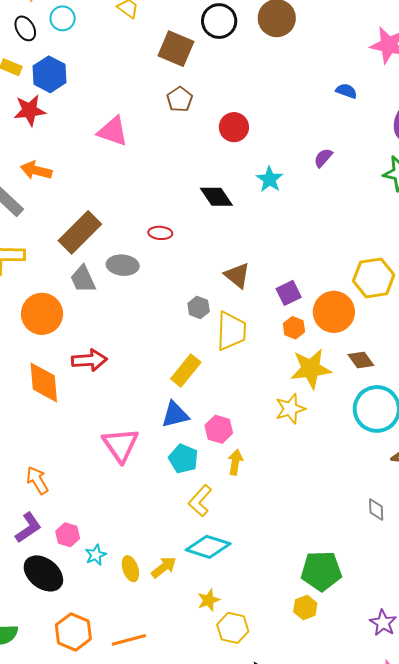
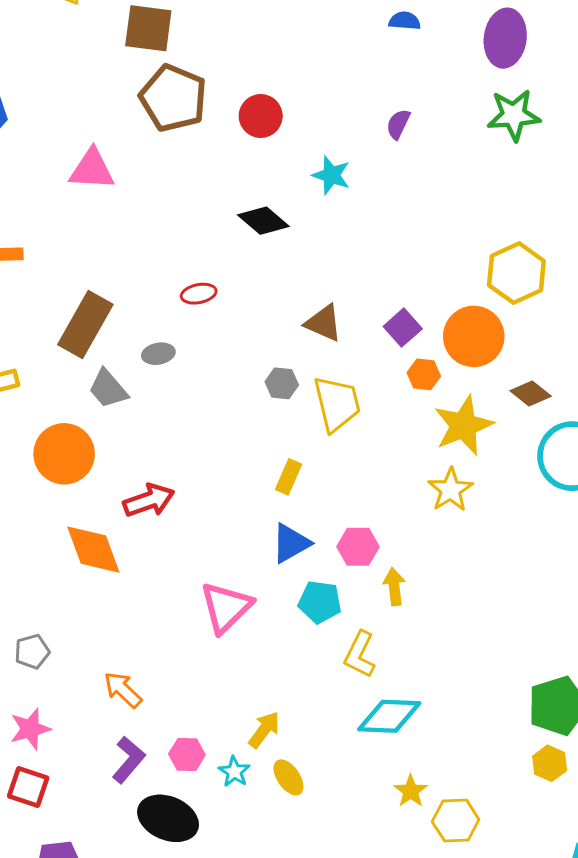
brown pentagon: (180, 99) -> (173, 98), size x1.8
gray ellipse: (123, 265) -> (158, 354), size x0.7
yellow rectangle: (186, 370) -> (289, 477), size x0.7
pink triangle: (121, 445) -> (226, 607), turned 36
yellow arrow: (164, 567) -> (264, 730), moved

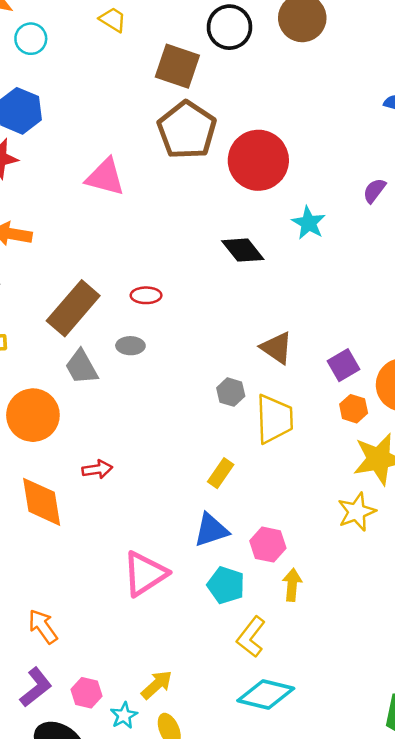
red circle: (261, 116) -> (258, 160), size x1.6
red ellipse: (199, 294) -> (146, 295), moved
red arrow: (149, 500) -> (97, 469), size x0.7

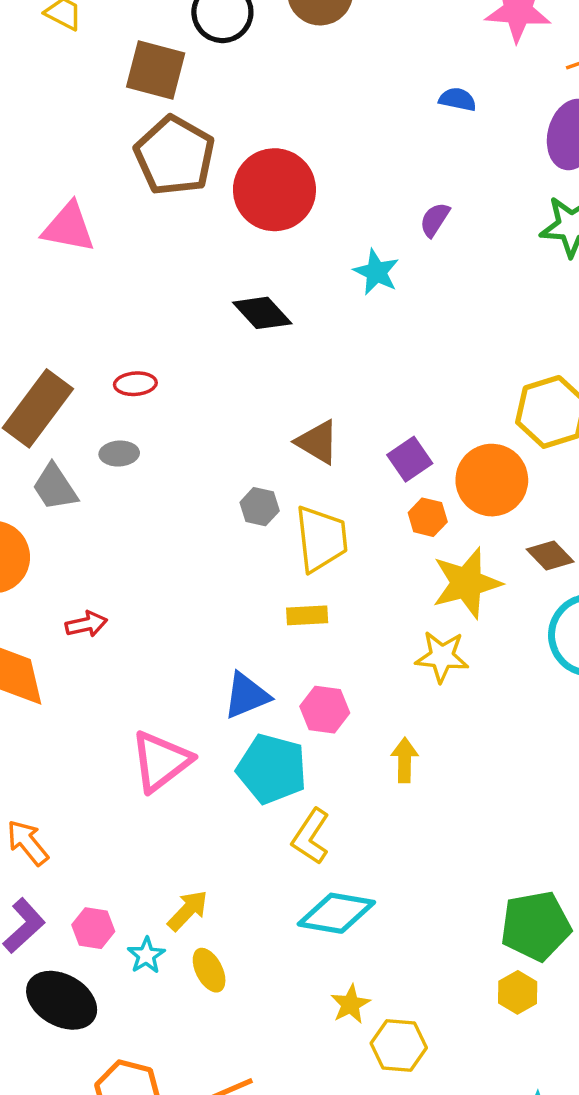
cyan star: (309, 223) -> (376, 272), moved
yellow rectangle: (221, 473) -> (307, 615), moved, turned 56
yellow star: (357, 512) -> (442, 657), turned 30
cyan pentagon: (226, 585) -> (272, 769), size x1.4
yellow arrow: (292, 585) -> (405, 760), moved

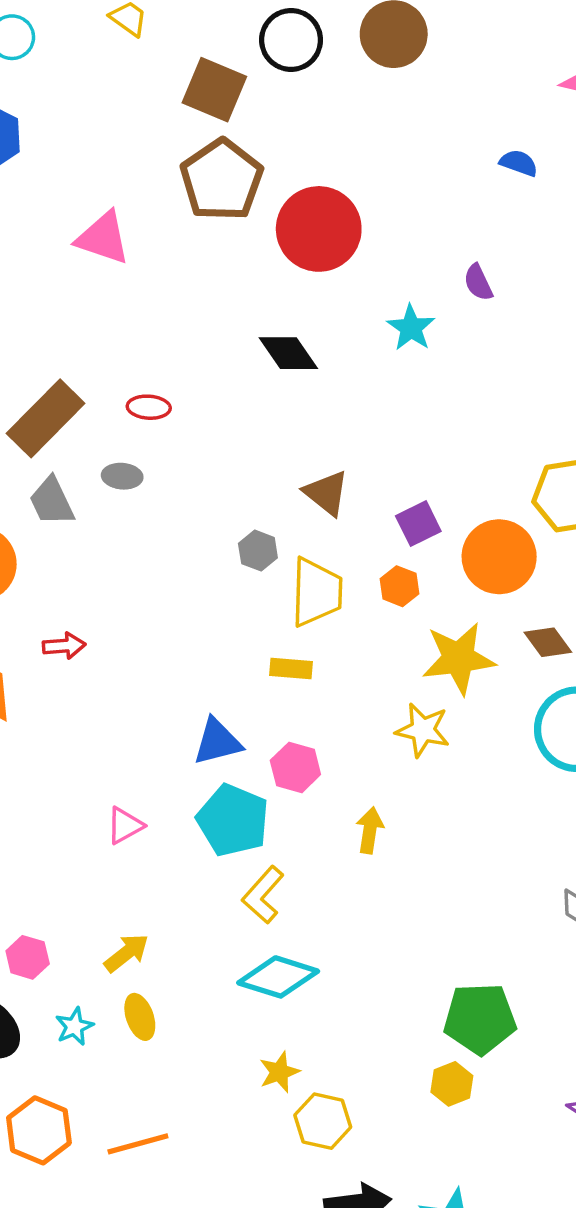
purple semicircle: (435, 220) -> (478, 282), turned -66
orange hexagon: (428, 517) -> (399, 586), moved
pink triangle: (161, 761) -> (125, 826), moved, size x0.6
cyan star: (146, 955) -> (74, 1026), moved

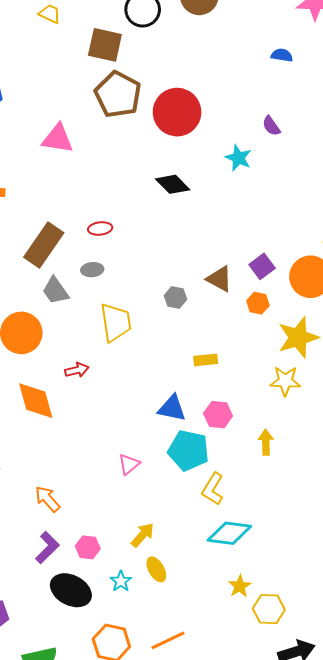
brown triangle: (326, 493) -> (220, 279), moved
yellow trapezoid: (316, 592) -> (116, 322), moved
blue triangle: (217, 742) -> (172, 408), turned 36

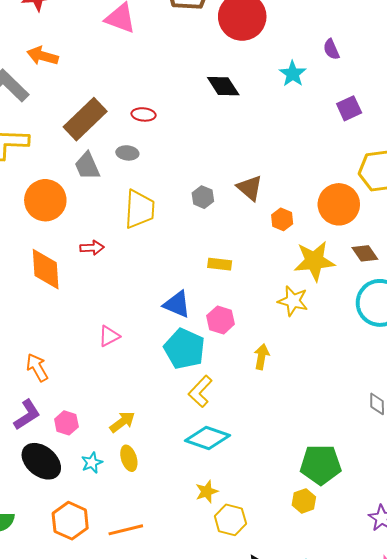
purple square: (262, 266) -> (349, 108), moved
pink triangle: (129, 464) -> (109, 336), moved

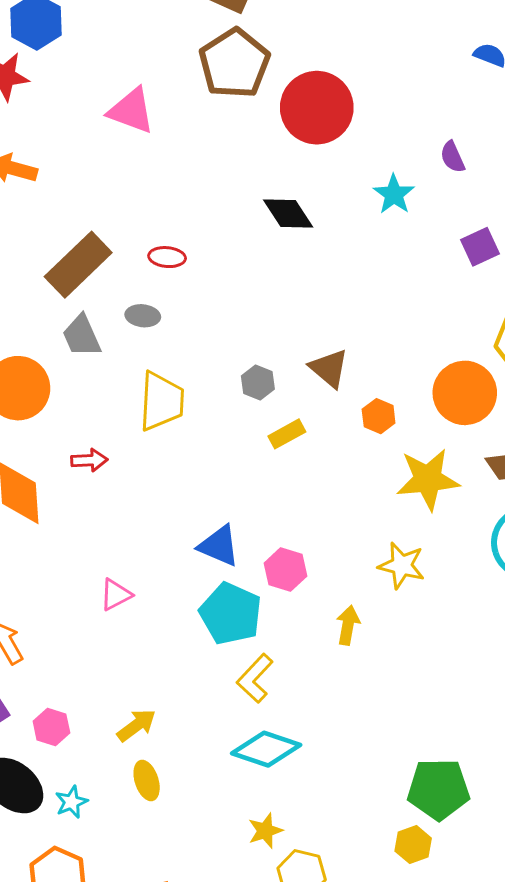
yellow rectangle: (220, 264) -> (287, 434), moved, turned -35
yellow star: (293, 301) -> (402, 565), moved
cyan star: (92, 463) -> (71, 802), moved

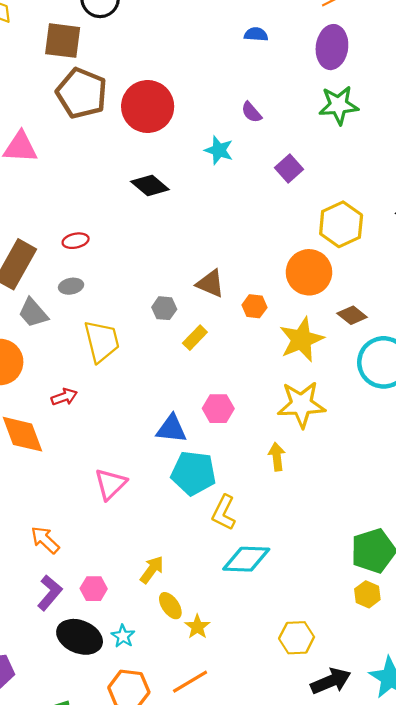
yellow star: (402, 565) -> (301, 404), size x1.4
pink hexagon: (285, 570) -> (218, 409), moved
pink triangle: (116, 595) -> (110, 484), size x1.4
yellow star: (265, 831) -> (197, 627), moved

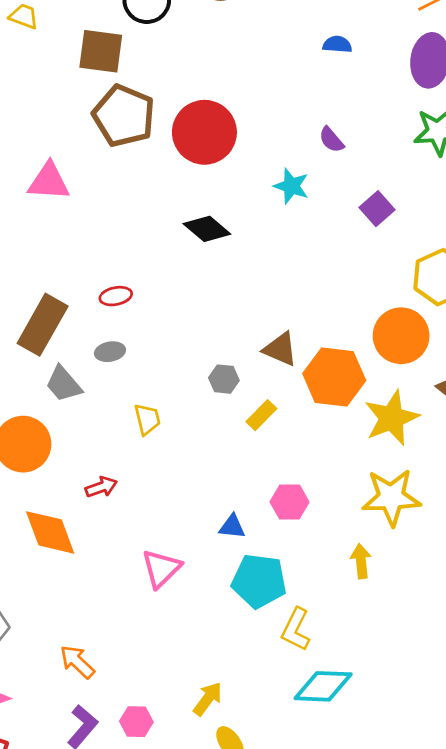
orange hexagon: (254, 306) -> (334, 377), size x2.0
yellow trapezoid: (102, 341) -> (147, 419), size x0.6
blue triangle: (171, 429) -> (232, 527), size x0.7
pink triangle: (110, 484) -> (161, 569), moved

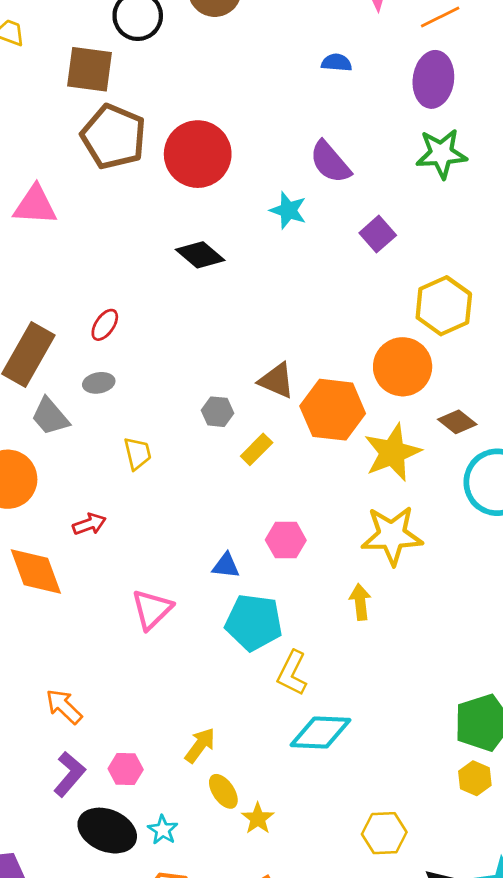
purple semicircle: (331, 140) -> (330, 162), size x1.6
red ellipse: (116, 296) -> (105, 325), turned -44

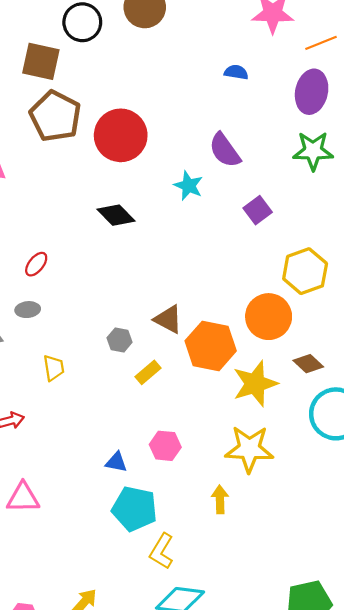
pink triangle: (152, 609) -> (23, 498), moved, turned 39

